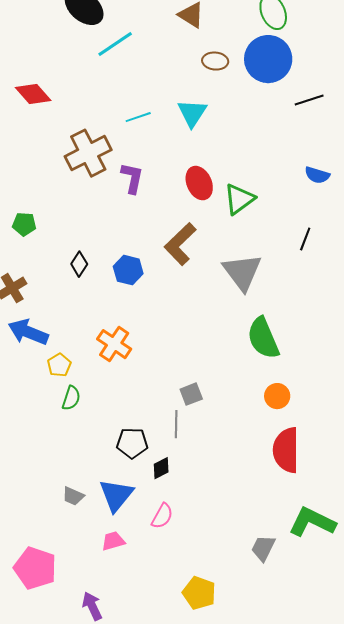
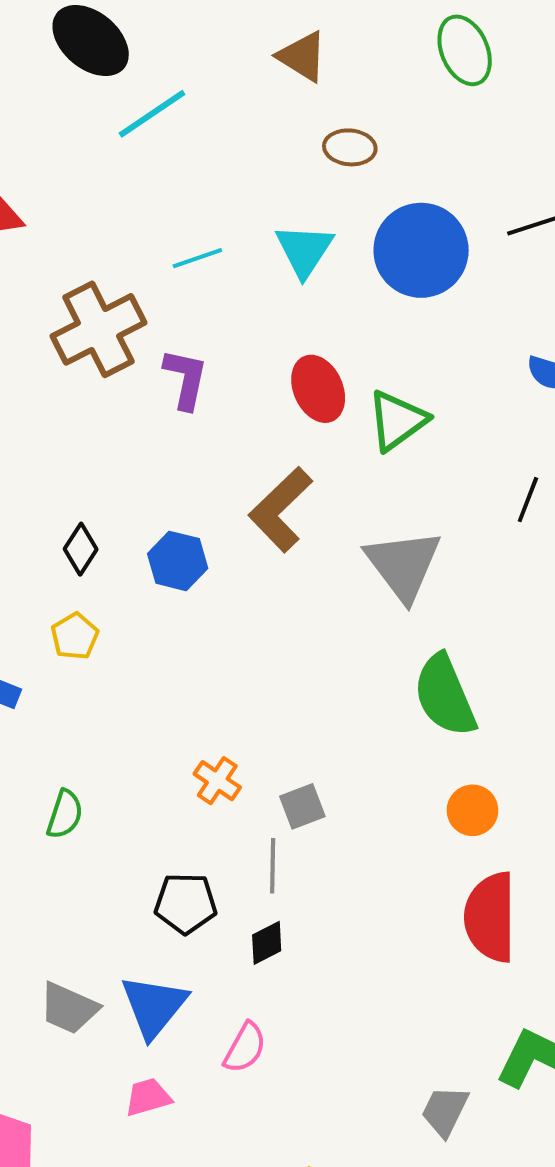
blue circle: (268, 59) -> (421, 250), moved
orange cross: (114, 344) -> (217, 781), moved, size x0.7
yellow pentagon: (59, 365) -> (75, 636), moved
black diamond: (161, 468) -> (267, 943), moved
gray trapezoid: (73, 496) -> (69, 1008), size x1.4

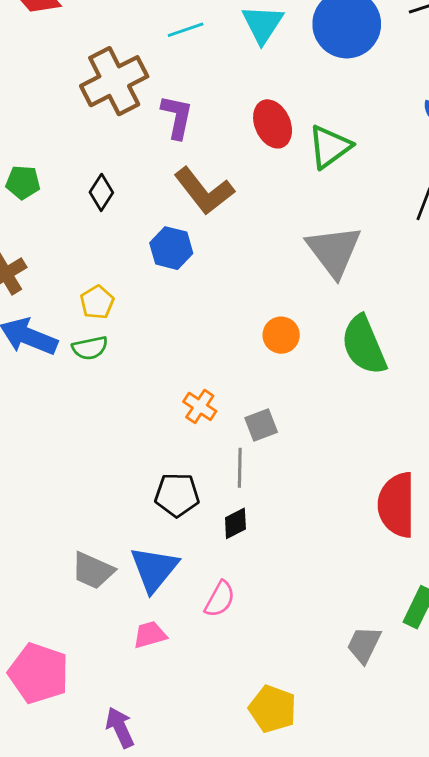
brown L-shape: (281, 510) -> (204, 191), moved, turned -84
black diamond: (81, 549) -> (101, 192), moved
orange circle: (472, 810) -> (281, 335), moved
green semicircle: (65, 814) -> (90, 348), moved, turned 60

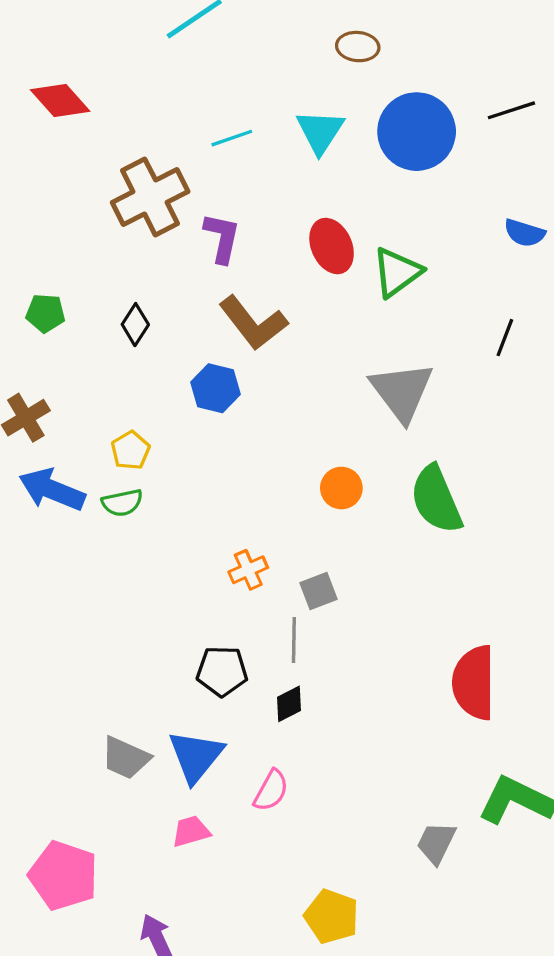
orange cross: (200, 406) -> (248, 570), turned 32

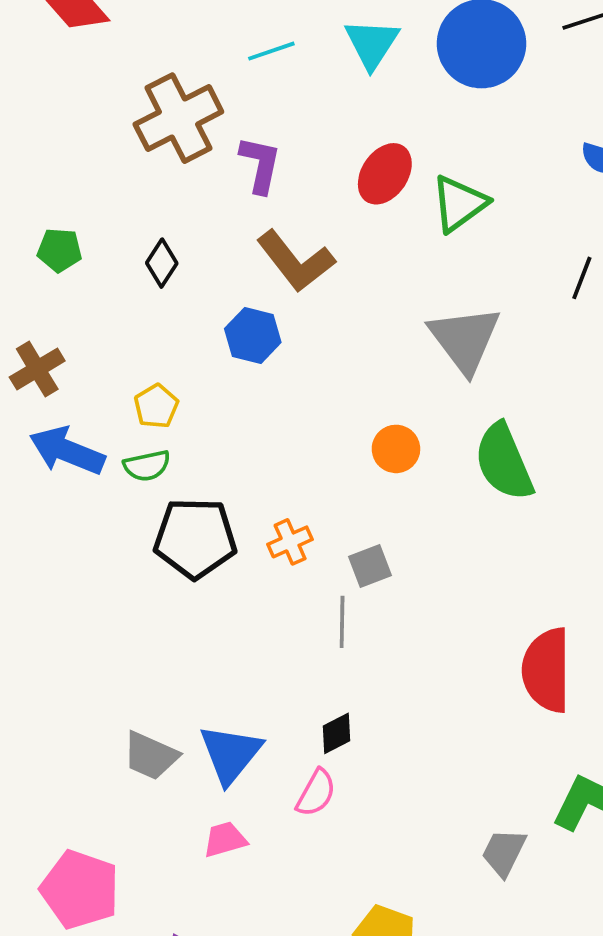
red ellipse: (332, 246) -> (385, 174), turned 58
black pentagon: (222, 671) -> (195, 538), moved, size x1.4
black diamond: (289, 704) -> (336, 733), moved

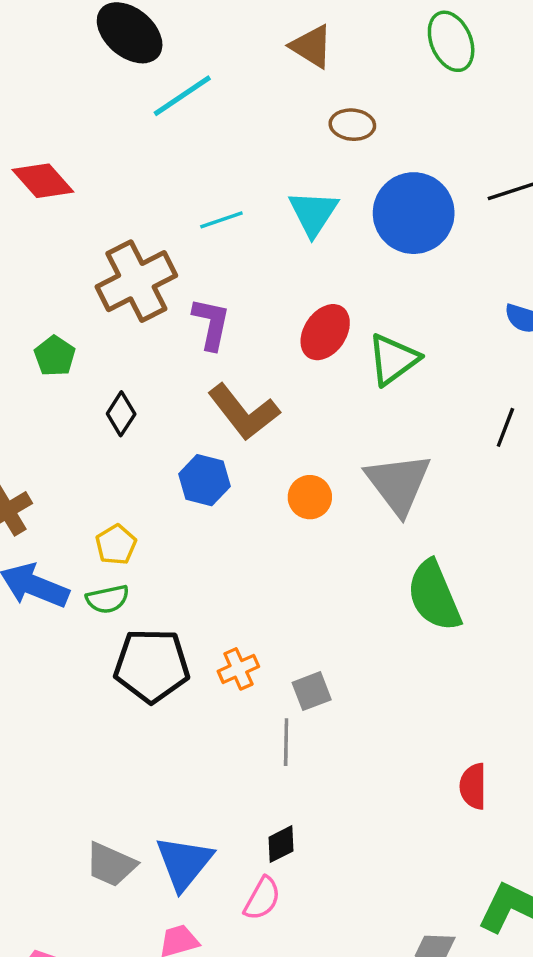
green pentagon: (59, 250) -> (55, 356), moved, turned 30
orange circle: (396, 449) -> (310, 497), moved
red semicircle: (547, 670) -> (473, 786), size x0.6

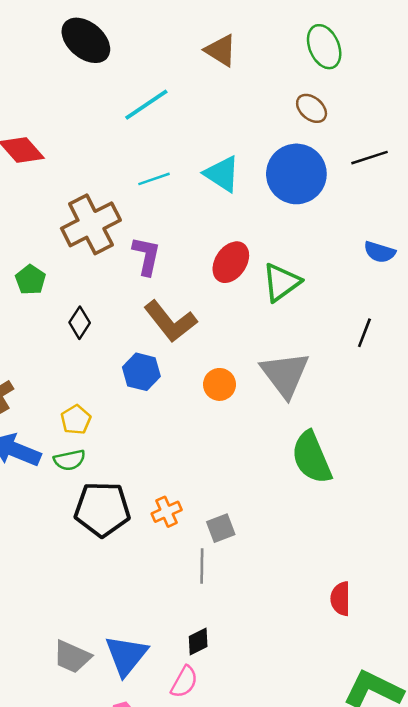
cyan line: (182, 96) -> (146, 105), moved
brown ellipse: (352, 125) -> (312, 108), moved, turned 36
cyan triangle: (313, 213) -> (222, 174), turned -30

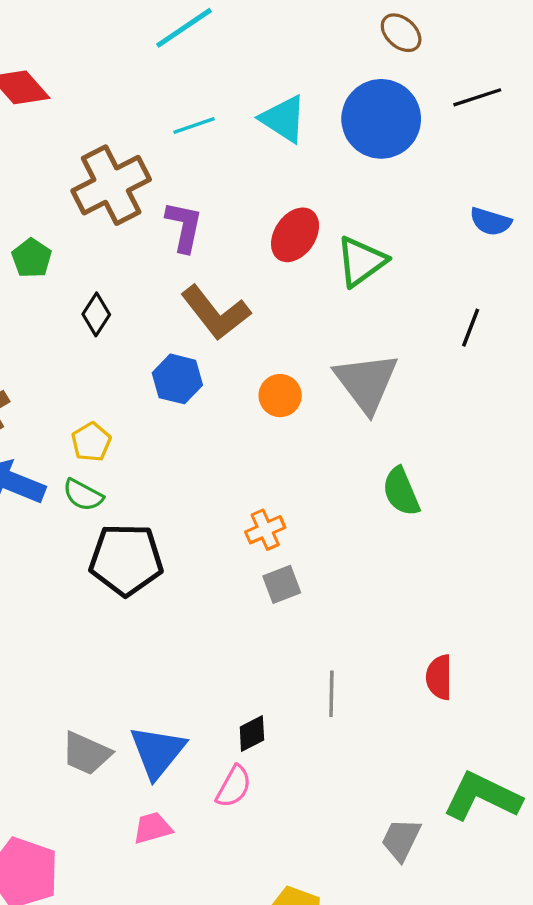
green semicircle: (312, 458) -> (401, 492), size x0.7
green semicircle: (70, 460) -> (83, 495), turned 40
orange cross: (167, 512) -> (265, 530), moved
gray line: (202, 566) -> (331, 694), moved

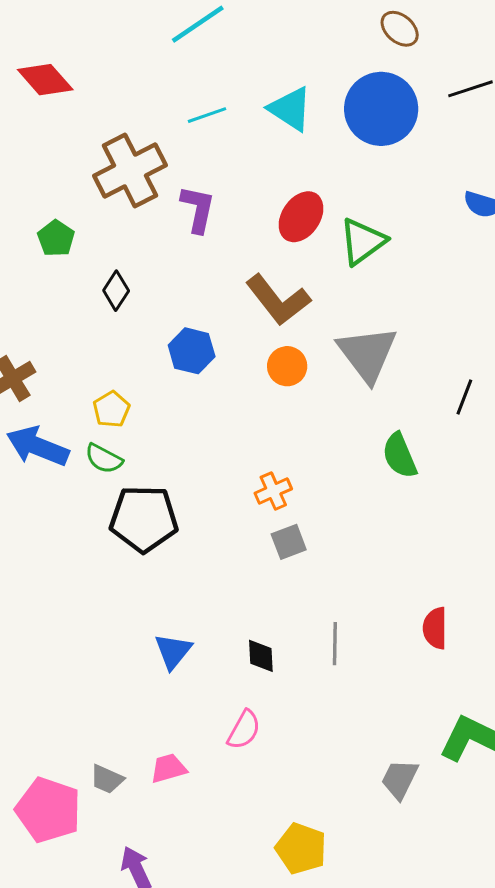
brown L-shape: (215, 313) -> (278, 300), moved
black line: (471, 328) -> (464, 397), moved
black diamond: (252, 734) -> (261, 656), moved, turned -66
blue triangle: (158, 752) -> (173, 651), moved, size x0.7
gray trapezoid: (86, 753) -> (107, 779), moved, size x0.7

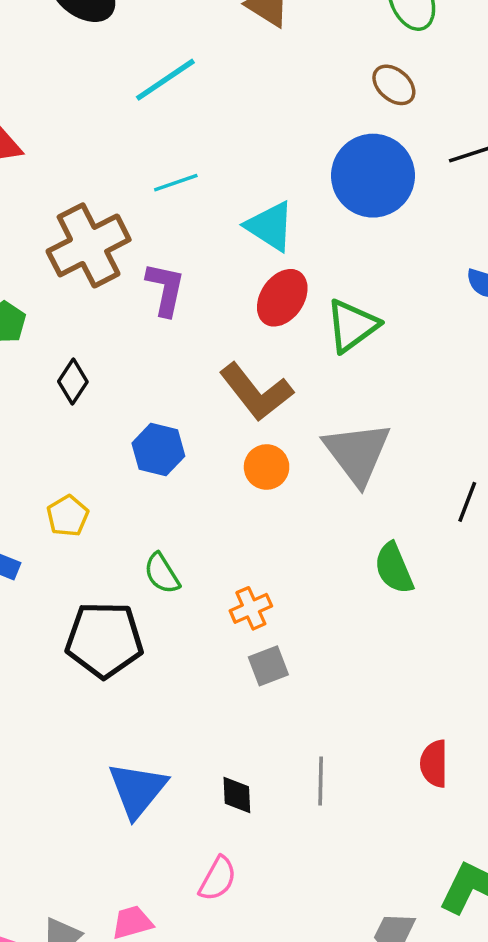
cyan triangle: (290, 109) -> (270, 226), moved
green semicircle: (104, 459) -> (162, 573), moved, turned 30
blue triangle: (173, 651) -> (137, 790), size x1.4

